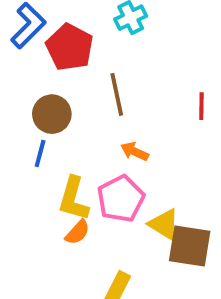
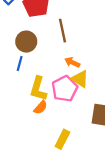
yellow triangle: (164, 224) -> (80, 79), moved

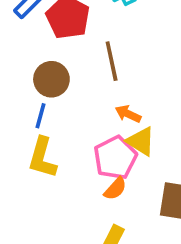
yellow L-shape: (38, 89) -> (42, 158), moved
orange semicircle: (40, 107) -> (115, 189), moved

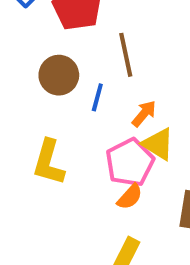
orange arrow: (128, 114) -> (144, 114), turned 105
blue line: (41, 116) -> (97, 97), moved

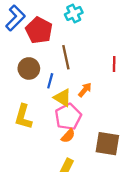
orange arrow: (144, 114) -> (85, 90), moved
yellow triangle: (158, 144) -> (63, 98), moved

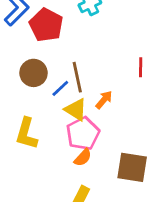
brown line: (66, 57) -> (77, 77), moved
blue line: (50, 81) -> (60, 88), turned 32

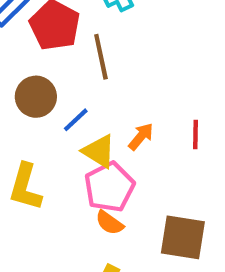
red line: (141, 67) -> (196, 134), moved
brown line: (77, 77) -> (101, 57), moved
orange semicircle: (83, 157) -> (109, 223), turned 84

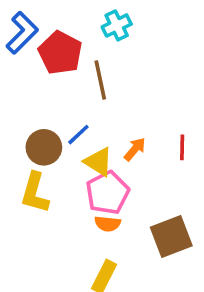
brown circle: (36, 97) -> (44, 147), moved
orange semicircle: (109, 223) -> (108, 224), turned -30
brown square: (183, 237) -> (171, 236), turned -30

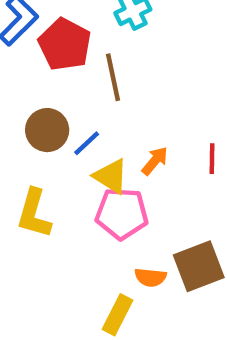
brown circle: (44, 147) -> (47, 130), moved
pink pentagon: (108, 193) -> (122, 214), turned 30
orange semicircle: (108, 224) -> (150, 277), moved

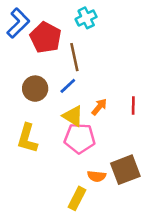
blue line: (87, 143) -> (68, 86), moved

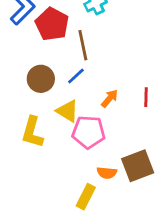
yellow triangle: (73, 116) -> (67, 111), moved

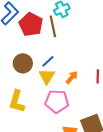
brown line: (83, 45) -> (53, 26), moved
yellow triangle: (67, 111) -> (47, 76), moved, turned 30

